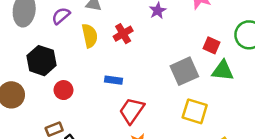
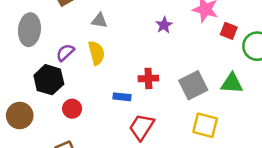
purple semicircle: (61, 16) -> (65, 53), moved
red cross: (123, 34) -> (148, 78), moved, turned 30
red square: (212, 45) -> (229, 31), moved

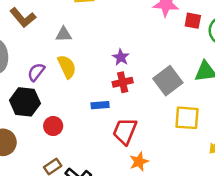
purple star: (164, 25) -> (121, 57), moved

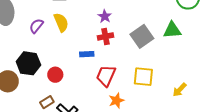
black hexagon: (25, 102) -> (28, 63), moved
yellow square: (187, 118) -> (143, 77), moved
red circle: (53, 126) -> (55, 75), moved

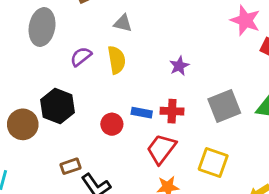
red cross: (105, 36) -> (172, 111), moved
red circle: (55, 75) -> (112, 124), moved

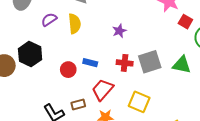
red cross: (172, 111) -> (125, 63), moved
brown rectangle: (71, 166) -> (78, 105), moved

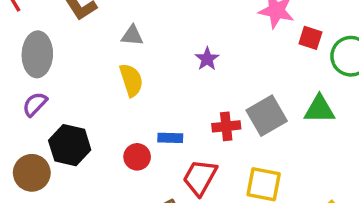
purple semicircle: (49, 20) -> (35, 104), moved
purple star: (119, 31) -> (207, 59), moved

